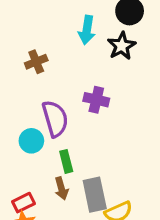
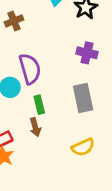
purple cross: (96, 100) -> (87, 53), moved
gray rectangle: (95, 195) -> (83, 98), moved

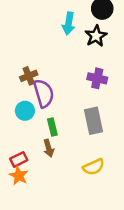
brown cross: (14, 21) -> (29, 76), moved

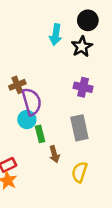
cyan circle: (25, 111) -> (27, 120), moved
brown arrow: (49, 148) -> (54, 154), moved
yellow semicircle: (94, 167) -> (79, 172), turned 132

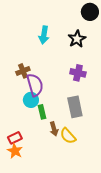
black circle: (88, 20) -> (90, 12), moved
cyan arrow: (56, 35) -> (44, 35), moved
yellow semicircle: (79, 172) -> (68, 136), moved, turned -60

